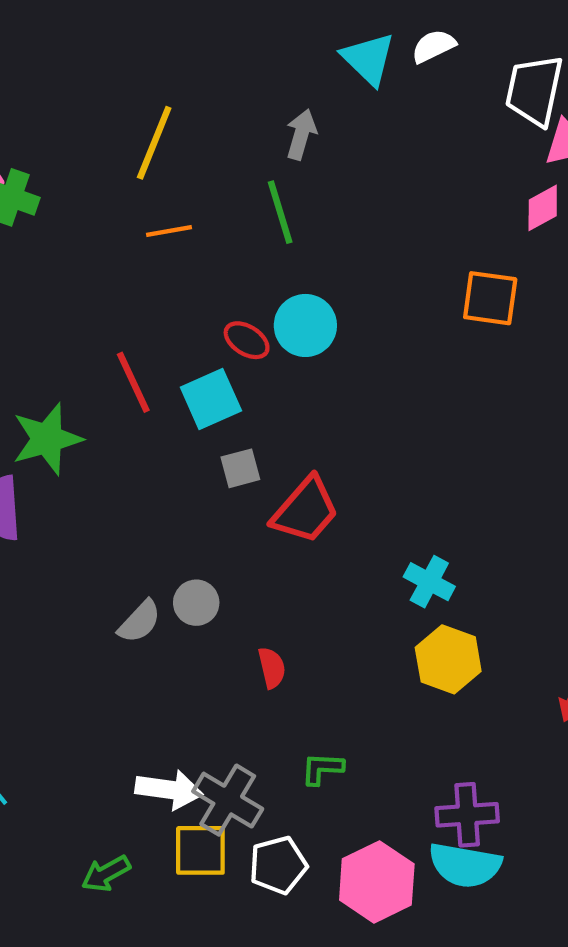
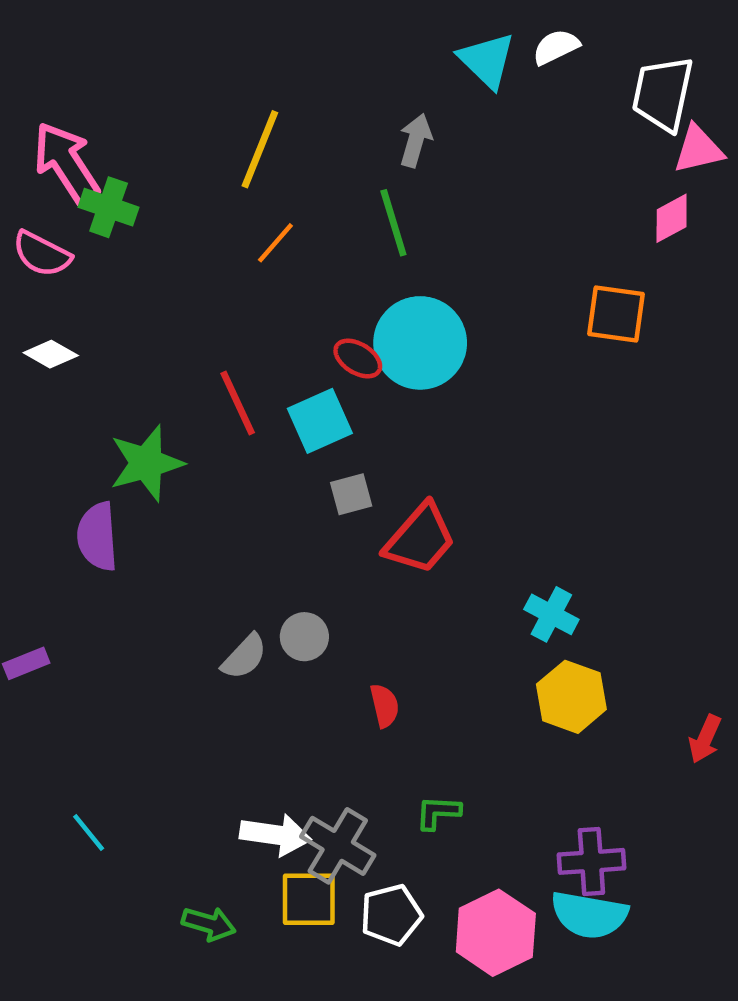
orange line: (169, 231) -> (275, 243), turned -39
cyan circle: (305, 325) -> (420, 343), size x1.4
green arrow: (106, 874) -> (209, 924), turned -135

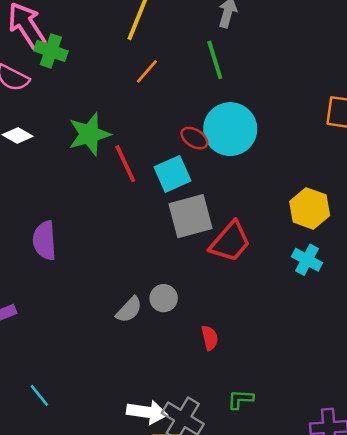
green star: (146, 463) -> (89, 134), moved
gray square: (351, 494) -> (190, 216), size x1.8
cyan cross: (551, 614) -> (307, 260), moved
yellow hexagon: (571, 697) -> (310, 208), moved
cyan line: (89, 833) -> (39, 395), moved

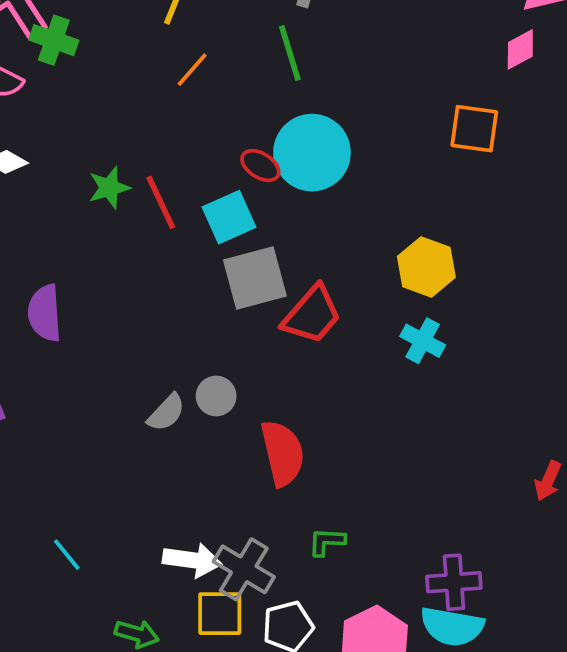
green star: (89, 134) -> (109, 188), moved, size x0.7
red semicircle: (210, 338) -> (282, 453), size x1.8
cyan line: (39, 395) -> (67, 555), moved

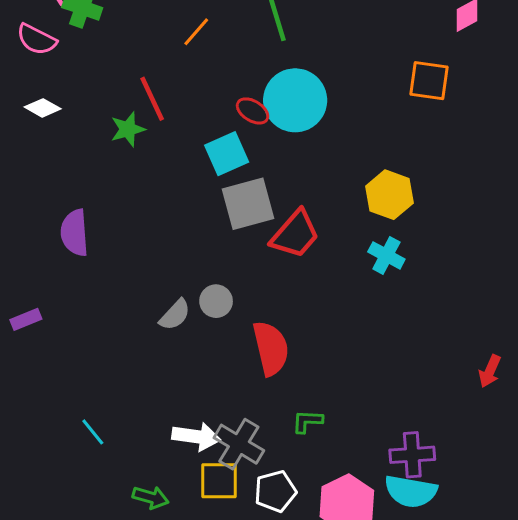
red line: (161, 202) -> (152, 99), moved

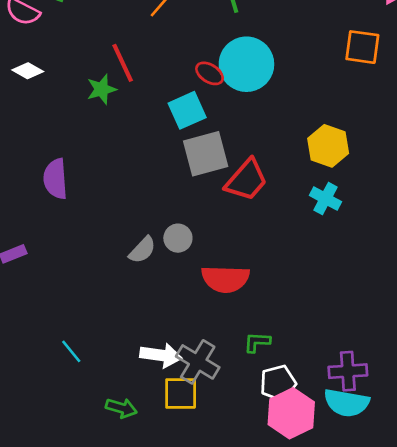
red semicircle: (271, 348) -> (225, 279), turned 105
white pentagon: (275, 491) -> (278, 383), moved

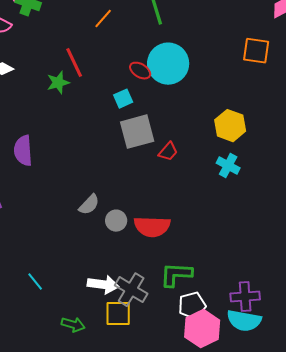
cyan square: (187, 110) -> (123, 99), size x0.7
red trapezoid: (246, 180) -> (168, 152), size x0.6
gray circle: (178, 238) -> (116, 221), moved
green L-shape: (257, 342) -> (176, 275), size x1.6

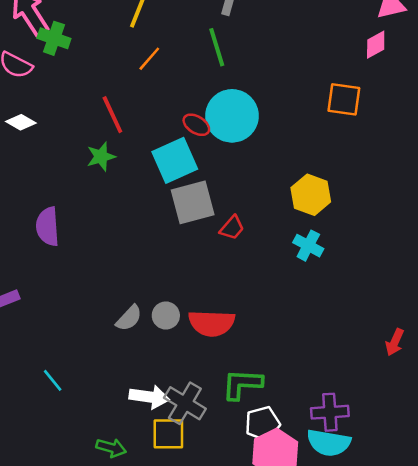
green star: (58, 83) -> (101, 157), moved
cyan square: (123, 99) -> (175, 160), size x1.8
gray semicircle: (89, 205) -> (129, 318), moved
cyan line: (35, 282) -> (53, 380), moved

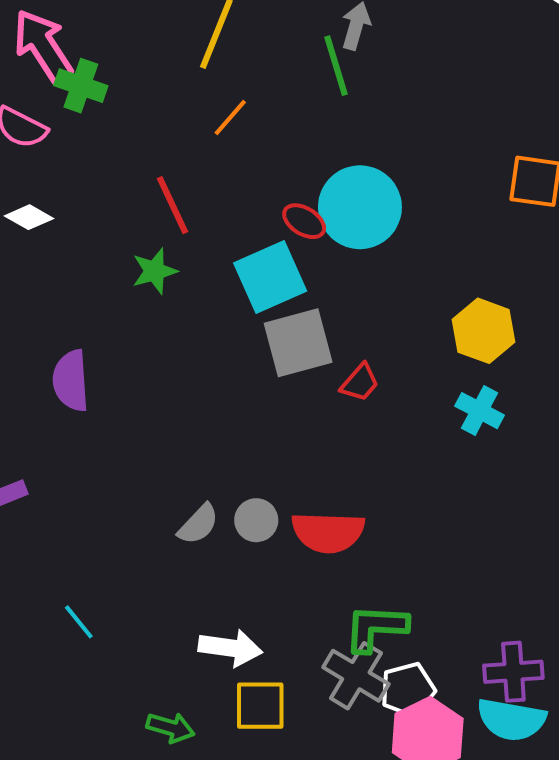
green line: (217, 47) -> (336, 66), moved
gray cross: (185, 403) -> (356, 676), moved

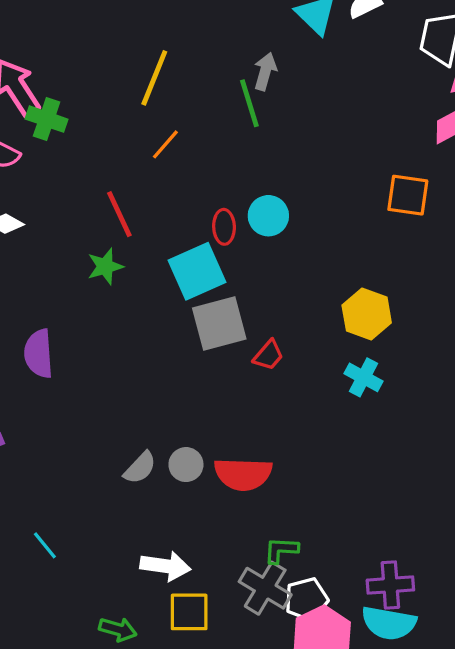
cyan circle: (360, 207) -> (268, 216), size x0.6
red ellipse: (304, 221) -> (224, 227), turned 56
green L-shape: (376, 628) -> (281, 550), size x0.7

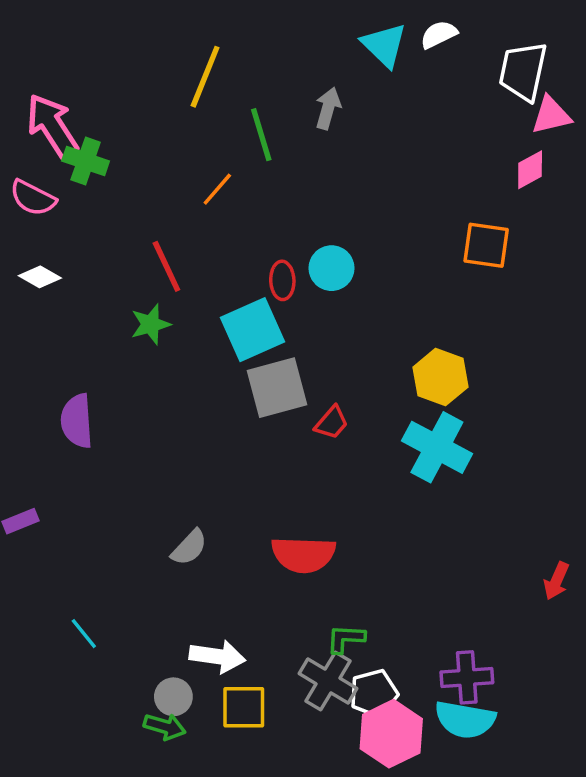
yellow line: (154, 78) -> (205, 77), moved
green line: (249, 103) -> (261, 135), moved
cyan cross: (363, 377) -> (437, 447), size x1.6
gray circle: (186, 465) -> (173, 697), moved

